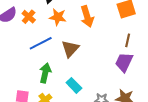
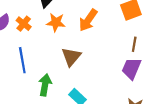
orange arrow: (87, 16) -> (88, 20), turned 55
blue line: (41, 43) -> (22, 60), moved, turned -70

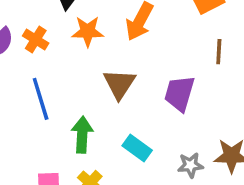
purple trapezoid: (131, 69) -> (179, 93), moved

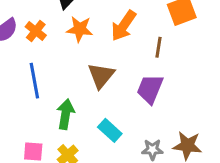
brown line: (219, 52) -> (159, 47), moved

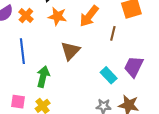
purple trapezoid: (150, 89) -> (134, 67), moved
cyan rectangle: (110, 130) -> (109, 75), moved

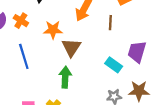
orange star: (57, 16) -> (53, 30), moved
green arrow: (43, 77) -> (65, 77), moved

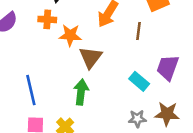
orange cross: (21, 21) -> (47, 19), moved, turned -32
blue line: (24, 56) -> (31, 90), moved

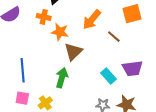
brown line: (139, 31) -> (114, 37), turned -64
purple trapezoid: (168, 68) -> (132, 68), turned -125

